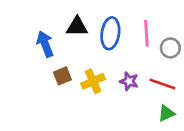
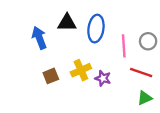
pink line: (146, 33) -> (124, 46), moved
brown square: (62, 76) -> (51, 76), moved
purple star: (129, 81) -> (103, 78), moved

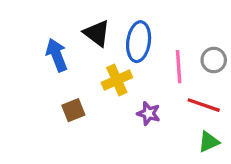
black triangle: (67, 23) -> (97, 33), turned 36
yellow cross: (81, 70) -> (117, 80), moved

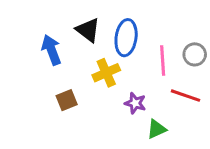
green triangle: (209, 142) -> (157, 129), moved

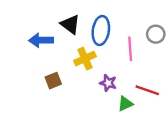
blue arrow: (51, 50) -> (41, 40), turned -70
gray circle: (195, 54) -> (156, 34), moved
red line: (186, 96) -> (147, 90), moved

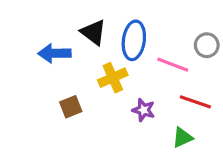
pink line: (130, 49) -> (173, 65), turned -65
red line: (147, 90) -> (195, 102), moved
green triangle: (125, 104) -> (182, 138), moved

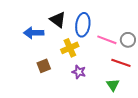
gray circle: (207, 45) -> (128, 40), moved
purple star: (144, 110) -> (79, 72), moved
green triangle: (182, 138) -> (113, 85), turned -40

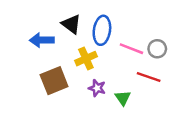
brown square: (44, 66) -> (54, 81), size x1.6
green triangle: (113, 85) -> (123, 98), moved

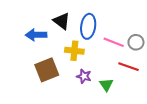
yellow cross: (86, 59) -> (74, 51), turned 30

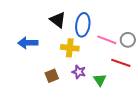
blue arrow: (36, 35) -> (28, 43), moved
brown square: (47, 70) -> (52, 76), moved, size x0.6

